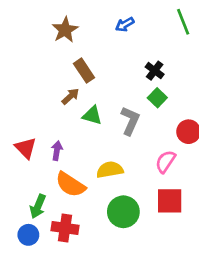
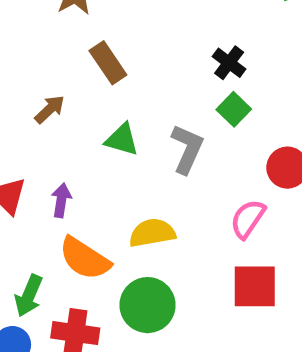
brown arrow: (70, 96) -> (50, 109), moved
green circle: (123, 212) -> (148, 305), moved

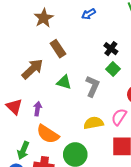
brown arrow: (50, 109) -> (32, 69), size x1.6
yellow semicircle: (152, 233) -> (94, 123), moved

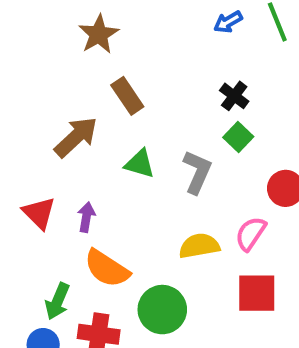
blue arrow: (88, 14) -> (228, 22), moved

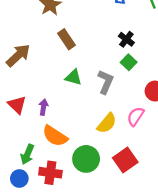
brown arrow: (76, 137) -> (18, 55), moved
yellow semicircle: (199, 246) -> (107, 123), turned 140
red square: (257, 293) -> (125, 160), moved, turned -35

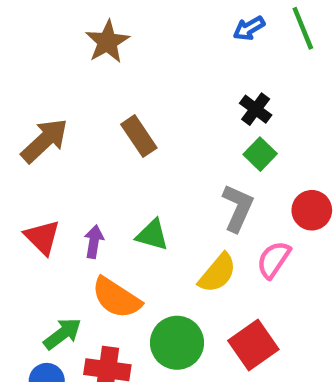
brown rectangle: (66, 39) -> (139, 136), moved
green triangle: (73, 77) -> (152, 235), moved
gray L-shape: (106, 82) -> (238, 208), moved
green arrow: (27, 154) -> (62, 334), turned -150

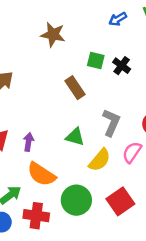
brown star: (107, 42) -> (53, 35), moved, turned -30
brown rectangle: (139, 136) -> (75, 88), moved
green square: (260, 154) -> (96, 60), moved, turned -30
green triangle: (152, 235) -> (75, 137), moved

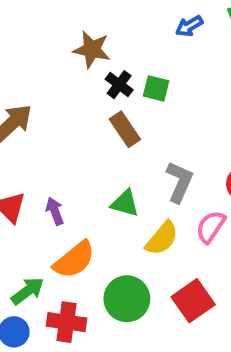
black cross: (122, 66) -> (119, 85), moved
purple arrow: (28, 142) -> (55, 211), turned -30
orange semicircle: (41, 174) -> (74, 260), turned -72

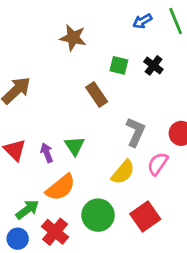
black cross: (119, 85) -> (153, 65), moved
green triangle: (125, 203) -> (74, 146), moved, turned 40
red cross: (67, 322) -> (55, 232), turned 32

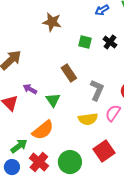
brown rectangle: (97, 95) -> (69, 73), moved
purple arrow: (47, 153) -> (30, 89), moved, turned -40
yellow semicircle: (123, 172) -> (88, 119), turned 42
green circle: (98, 215) -> (70, 162), moved

